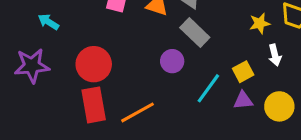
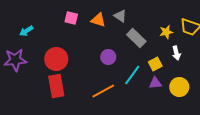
cyan arrow: (48, 22) -> (26, 31), turned -64
gray rectangle: (195, 32) -> (136, 38), moved
orange line: (137, 112) -> (103, 91), moved

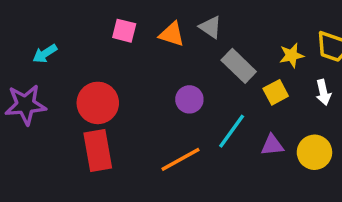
white arrow: (176, 53) -> (323, 92), moved
yellow square: (155, 64) -> (276, 92), moved

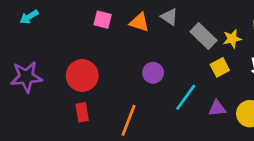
cyan arrow: (45, 54) -> (29, 17), moved
gray rectangle: (239, 66) -> (203, 36), moved
red rectangle: (98, 150) -> (82, 112), size x0.6
orange line: (181, 159) -> (129, 120), moved, turned -40

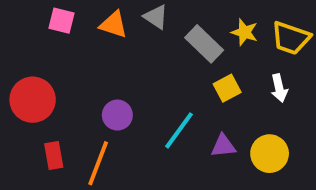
yellow star: (232, 39) -> (244, 32), moved, turned 30
purple circle: (153, 73) -> (117, 115), moved
red rectangle: (82, 112) -> (54, 156), moved

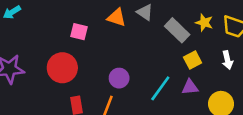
pink square: (61, 21) -> (79, 32), moved
purple triangle: (223, 146) -> (190, 87), moved

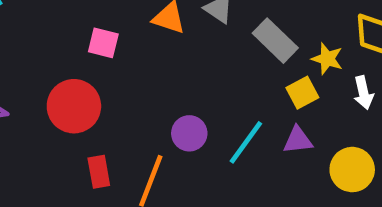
yellow star: (204, 23) -> (327, 59), moved
purple circle: (119, 78) -> (189, 133), moved

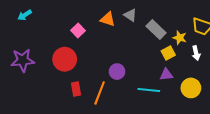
pink square: (103, 43) -> (78, 30), turned 32
cyan line: (246, 142) -> (149, 90), moved, turned 60

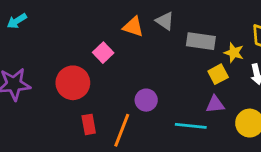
gray rectangle: (156, 29) -> (201, 41), turned -36
pink square: (78, 30) -> (103, 53), moved

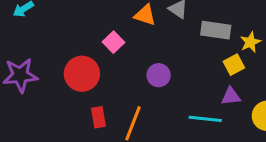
yellow star: (234, 53) -> (250, 42), turned 30
purple circle: (146, 100) -> (159, 75), moved

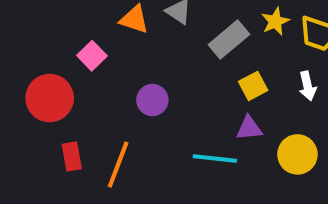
gray rectangle: (216, 30) -> (229, 40), turned -48
yellow star: (250, 42) -> (275, 21), moved

